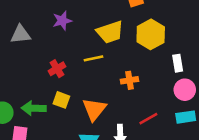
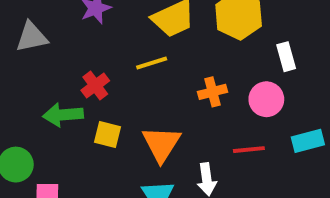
pink circle: (185, 90) -> (266, 99), moved
green arrow: (34, 108) -> (63, 115), moved
red line: (148, 119) -> (249, 150), turned 30

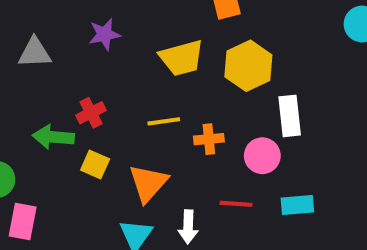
white rectangle: (286, 57) -> (290, 116), size x1.4
yellow line: (152, 63) -> (164, 121), moved

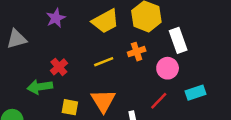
orange cross: (209, 139) -> (137, 52), moved
yellow square: (95, 164) -> (70, 107), moved
red line: (236, 204) -> (159, 101), turned -36

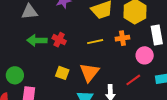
red cross: (59, 67) -> (59, 40), turned -32
green arrow: (40, 87) -> (37, 40), moved

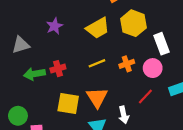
orange cross: (122, 38) -> (127, 64), moved
red cross: (59, 40) -> (58, 69), turned -32
yellow square: (62, 73) -> (68, 104), size x1.5

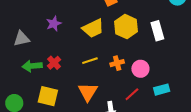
white rectangle: (162, 44) -> (157, 31), moved
red cross: (58, 69) -> (54, 63), turned -32
yellow square: (68, 104) -> (48, 96), moved

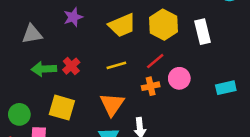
orange cross: (117, 63) -> (151, 86), moved
cyan rectangle: (162, 90) -> (226, 88), moved
red line: (132, 94) -> (155, 61), moved

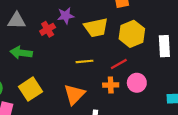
purple star: (73, 17) -> (66, 16), moved
red cross: (71, 66) -> (48, 29), moved
yellow square: (62, 108) -> (31, 89), turned 30

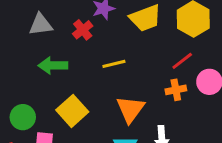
yellow line: (85, 61) -> (114, 64), moved

